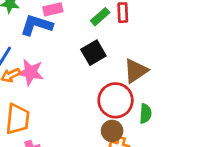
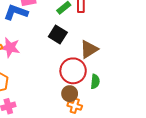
black square: (93, 53) -> (58, 35), turned -30

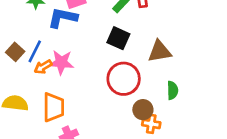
brown triangle: (89, 49) -> (159, 51), turned 30
red circle: (73, 71) -> (124, 79), moved

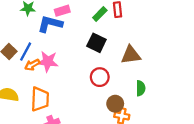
red circle: (124, 79) -> (100, 77), size x0.7

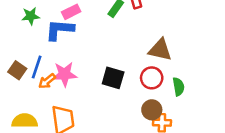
black square: (96, 43) -> (113, 78), moved
brown triangle: (131, 55) -> (160, 50), turned 30
red circle: (100, 77) -> (152, 78), moved

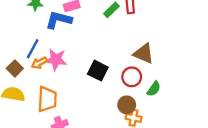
brown square: (17, 70) -> (15, 68), moved
green semicircle: (178, 87) -> (154, 89), turned 35

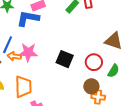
brown triangle: (144, 54) -> (114, 41), moved
orange arrow: (39, 63) -> (14, 56), turned 40

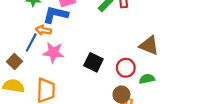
orange arrow: (14, 56) -> (43, 30), moved
green semicircle: (113, 71) -> (147, 79), turned -136

